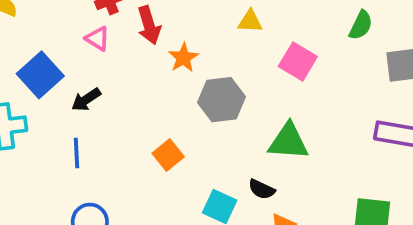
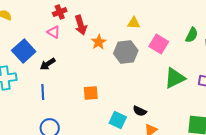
green semicircle: (361, 25) -> (192, 35), moved
gray hexagon: (222, 100) -> (126, 52), moved
green triangle: (288, 142) -> (175, 78), moved, turned -30
orange square: (168, 155) -> (91, 93), turned 35

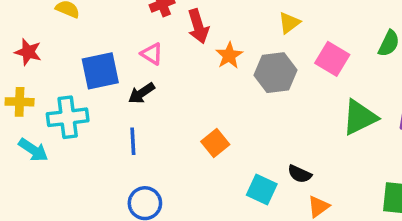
yellow triangle: (134, 23) -> (289, 23), turned -40
pink triangle: (54, 32) -> (152, 54), moved
blue square: (24, 51) -> (100, 71), turned 30
orange square: (91, 93) -> (215, 143), turned -35

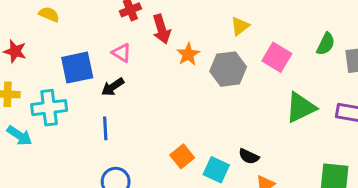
orange square: (215, 143) -> (182, 156), moved

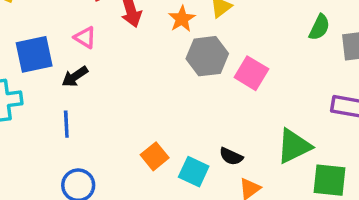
orange star: (188, 54) -> (182, 19), moved
pink square: (277, 57) -> (251, 73), moved
green triangle: (301, 108) -> (294, 146), moved

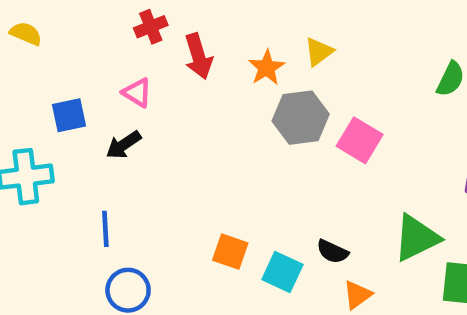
blue square: (34, 54) -> (69, 115), size x0.7
blue line: (66, 124) -> (105, 229), moved
orange square: (155, 156) -> (230, 252), turned -32

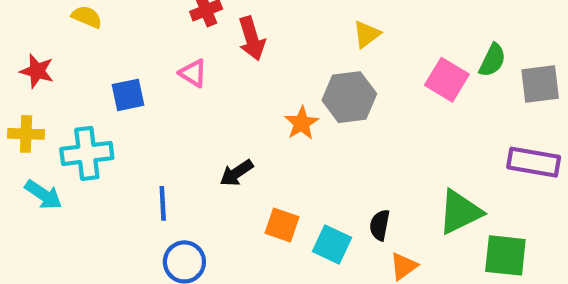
orange star: (267, 68) -> (302, 123), moved
pink square: (360, 140) -> (447, 80), moved
black arrow: (123, 145) -> (236, 173), moved
black semicircle: (332, 252) -> (380, 225), turned 76

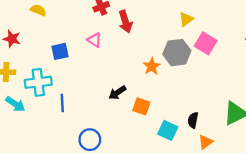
pink square: (447, 80) -> (206, 43), moved
blue line: (163, 203) -> (62, 103), moved
orange square: (282, 225) -> (141, 106), moved

